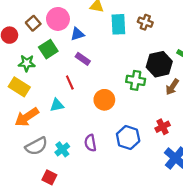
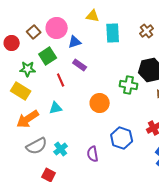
brown cross: (145, 22) -> (147, 31), moved, turned 32
red line: (70, 83) -> (61, 80), moved
purple semicircle: (90, 143) -> (93, 154), moved

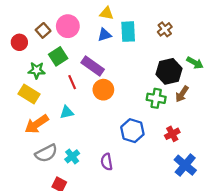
blue triangle: (75, 42) -> (104, 35), moved
purple rectangle: (80, 65) -> (93, 66), size x1.5
green cross: (129, 85) -> (156, 98), moved
orange circle: (100, 103) -> (103, 90), moved
blue hexagon: (122, 138) -> (132, 131), moved

